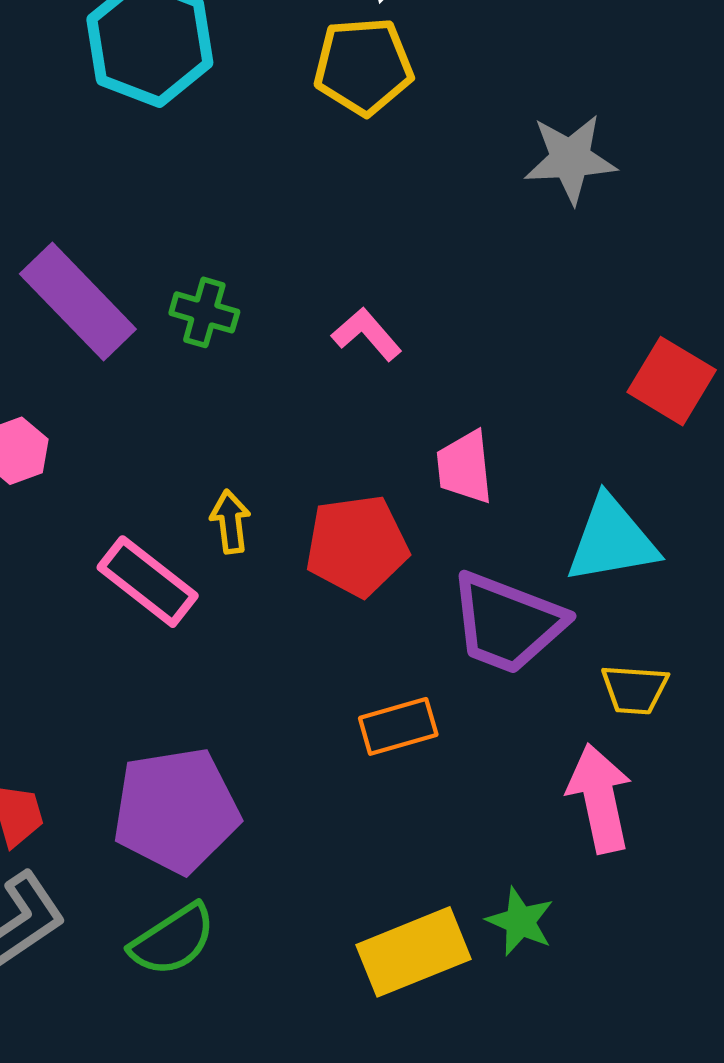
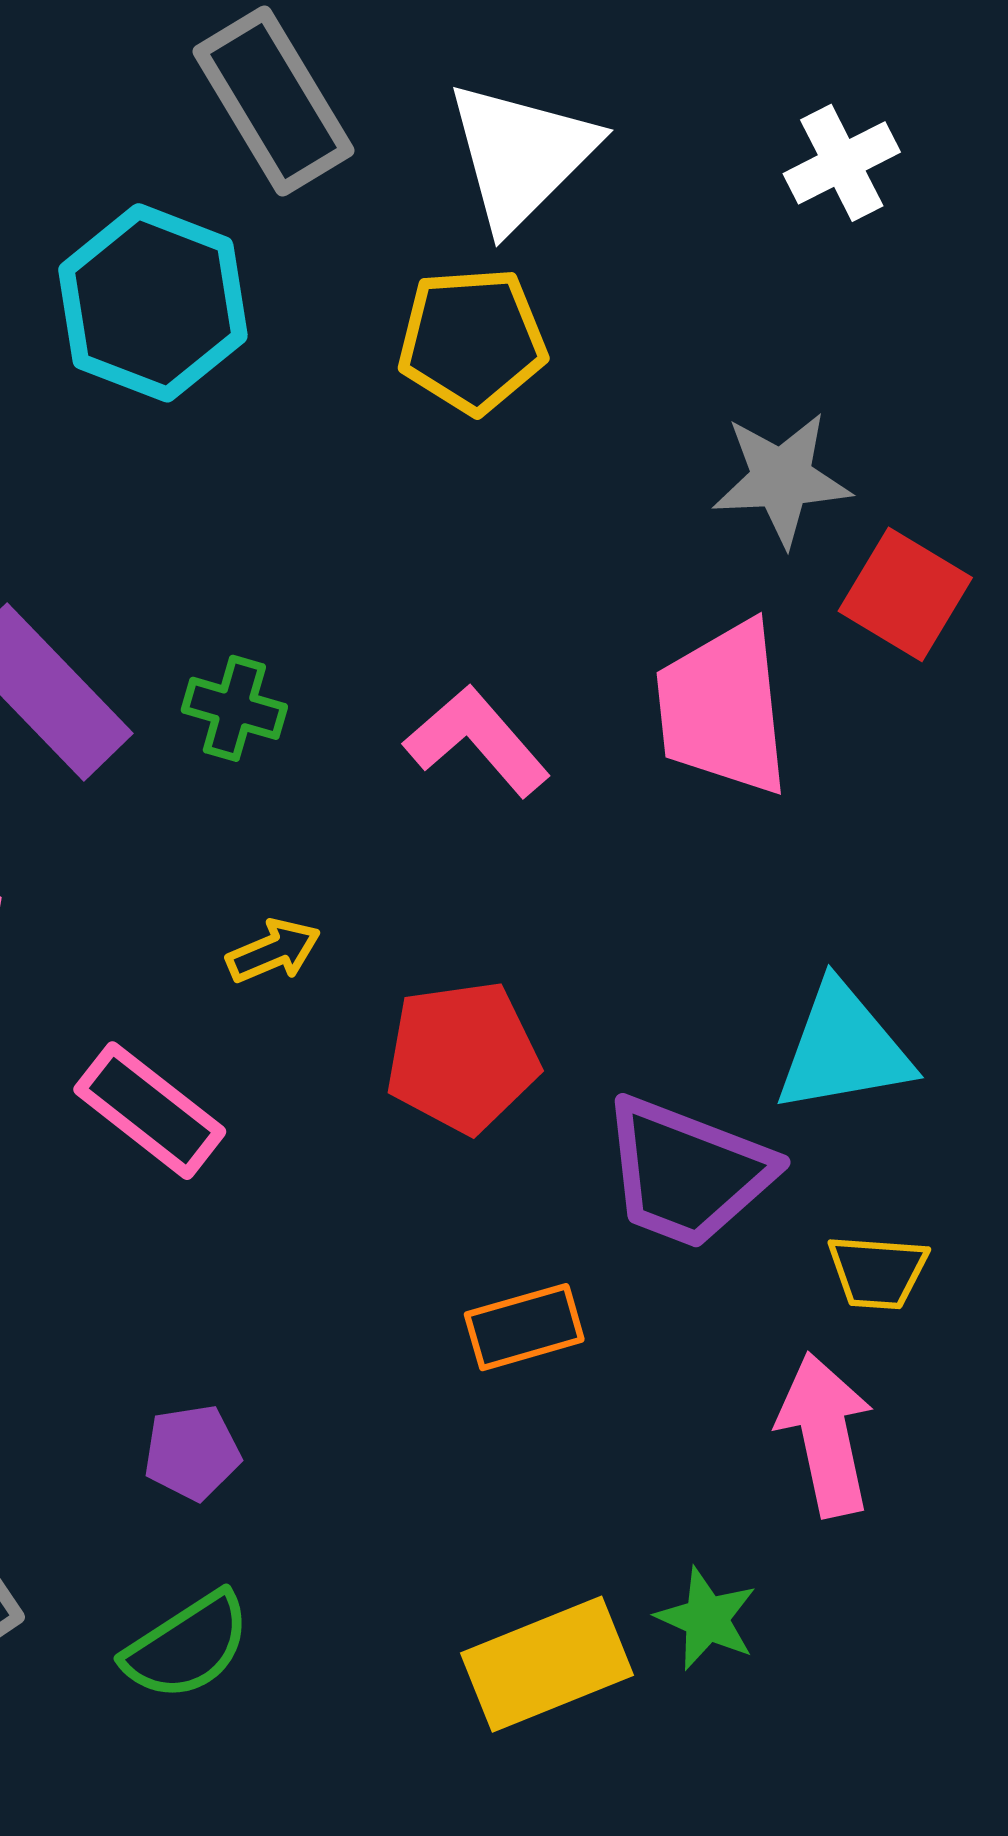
pink L-shape: (367, 334) -> (477, 741), size x1.4
red square: (672, 381) -> (905, 594), moved
pink trapezoid: (465, 467) -> (723, 708), moved, size x1.6
yellow arrow: (230, 522) -> (273, 951), moved, turned 74
purple pentagon: (176, 810) -> (192, 1452), size x0.5

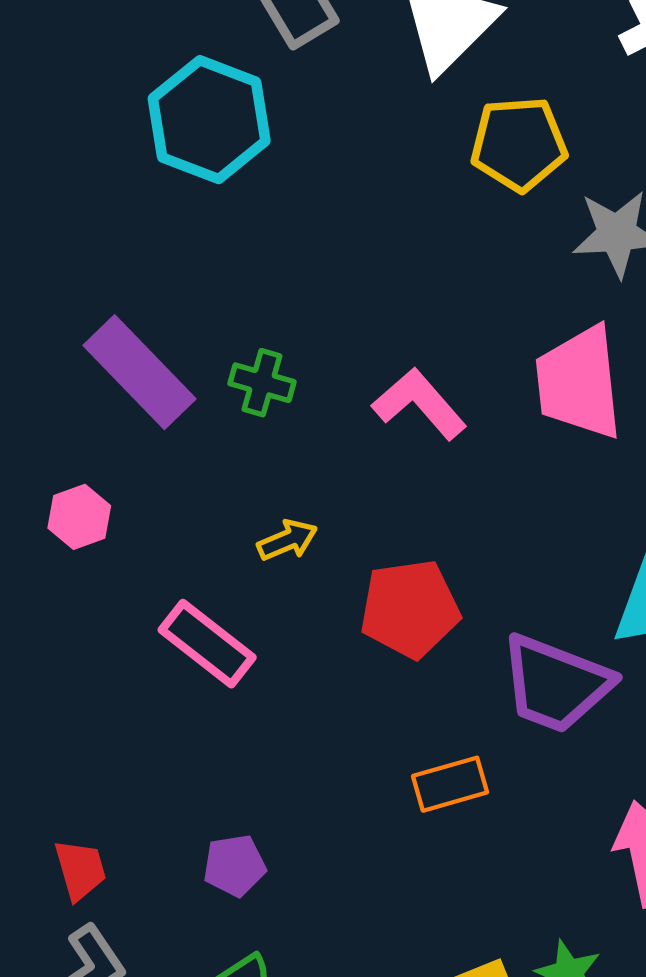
yellow pentagon: (472, 340) -> (519, 144), moved

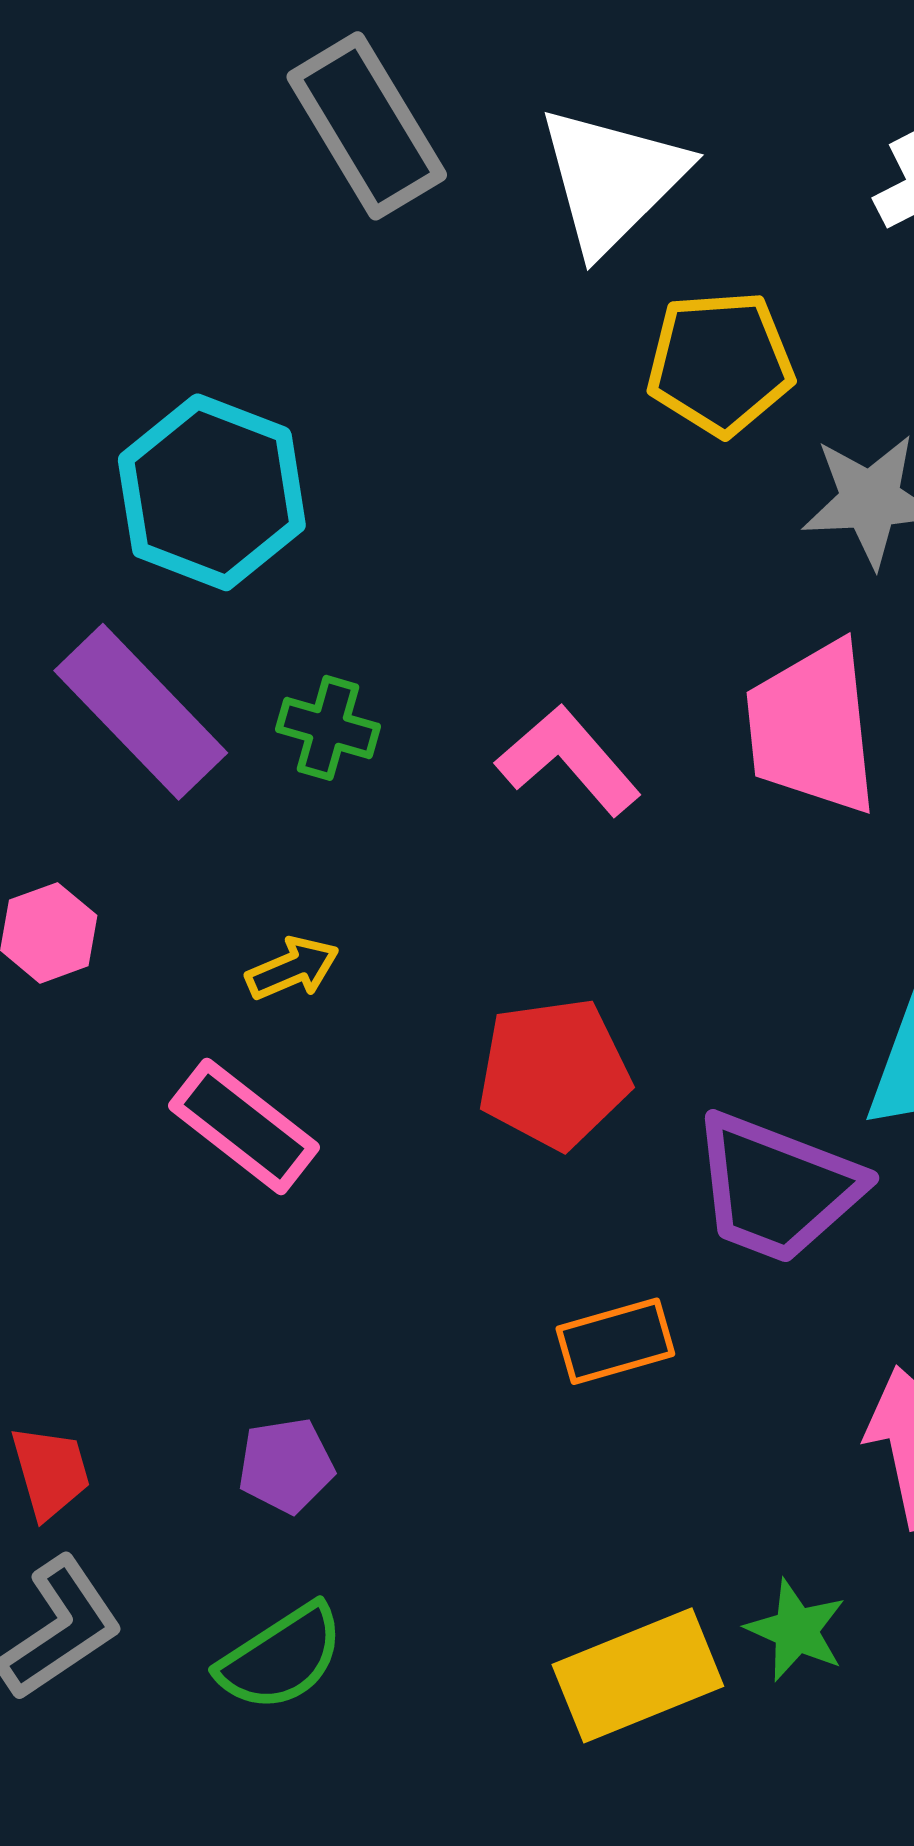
cyan hexagon: (209, 120) -> (212, 492), moved
yellow arrow: (287, 540) -> (292, 968), moved

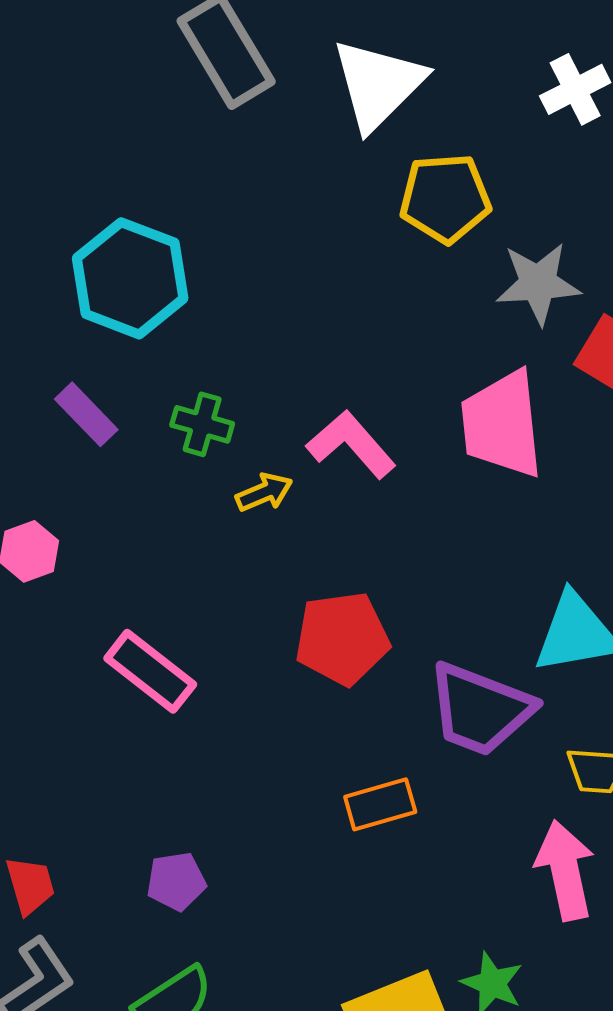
purple rectangle: (141, 712) -> (86, 414), size x0.6
yellow arrow: (292, 968) -> (264, 492), moved

